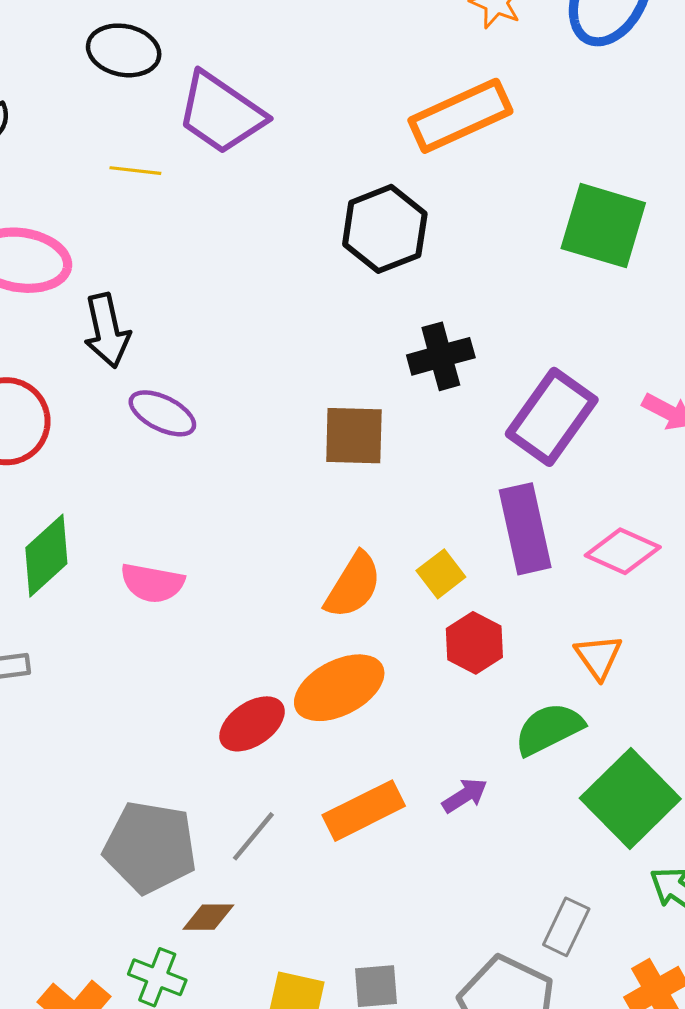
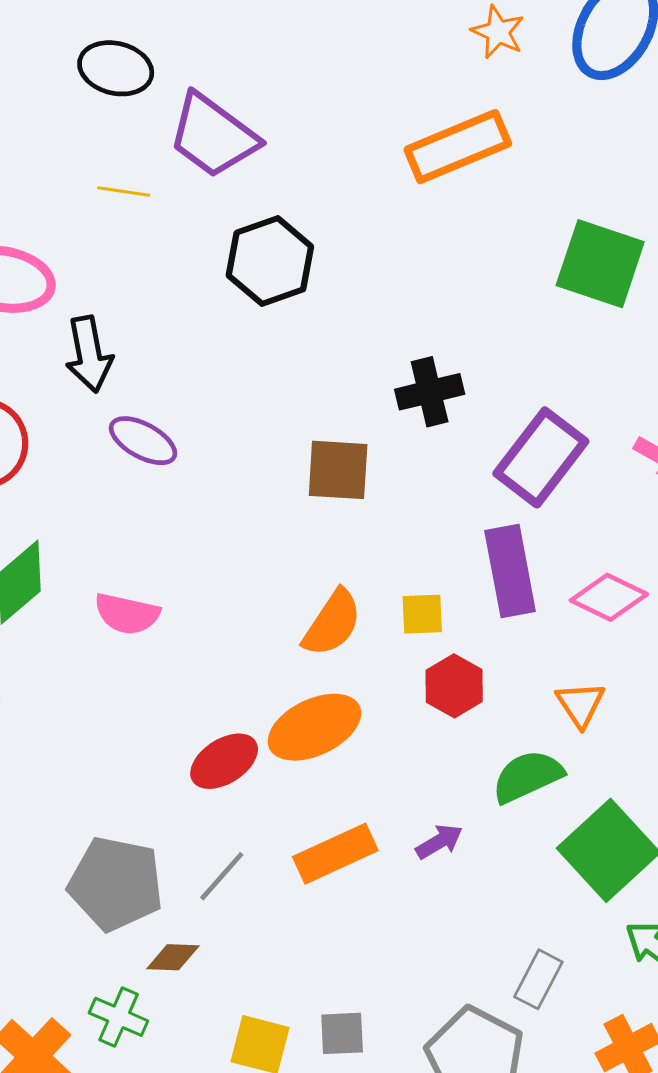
black hexagon: (385, 229) -> (270, 261), moved
yellow square: (441, 574) -> (422, 614), turned 33

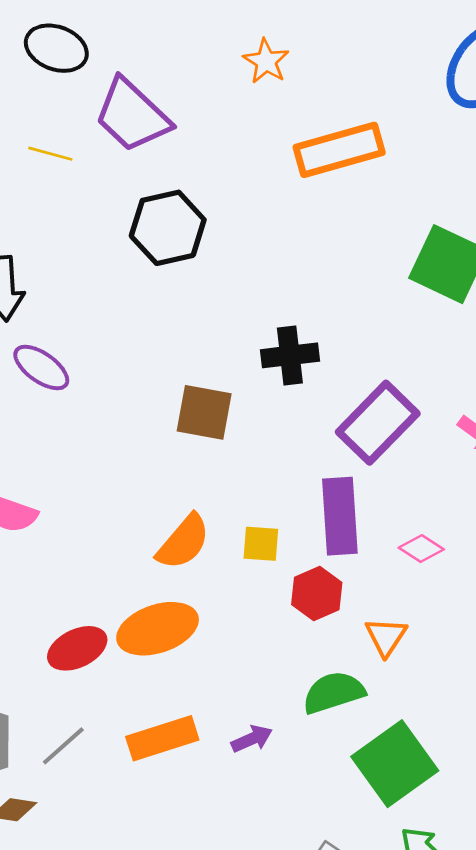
orange star: (498, 32) -> (266, 61), moved
pink diamond: (609, 597) -> (421, 549), size x0.7
red hexagon: (454, 686) -> (317, 593), moved

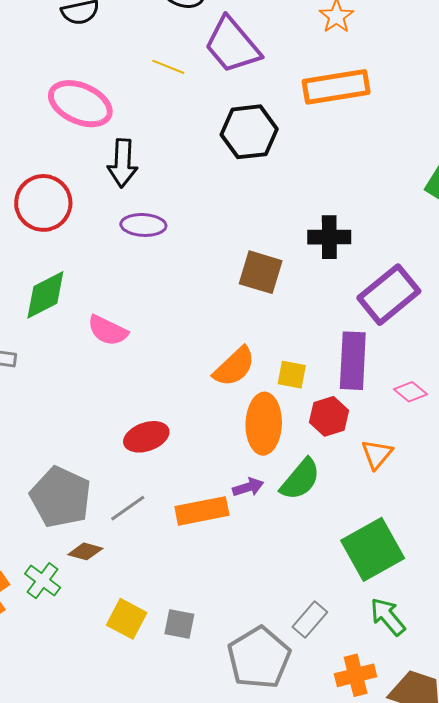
orange rectangle: (339, 150) -> (336, 87), moved
purple ellipse: (41, 368) -> (143, 225), turned -39
orange ellipse: (158, 629) -> (264, 424), moved, turned -76
green semicircle: (334, 692) -> (300, 479), moved, turned 141
purple arrow: (252, 739) -> (248, 487), moved

